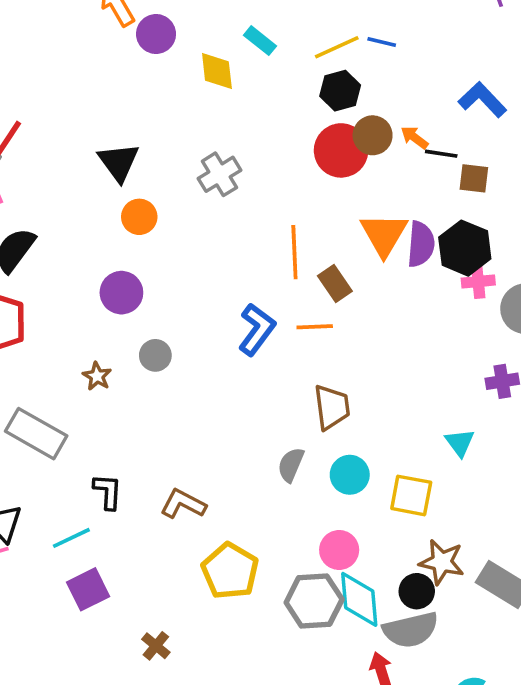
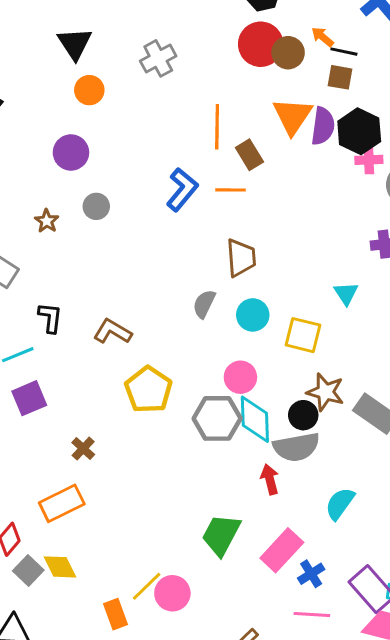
brown circle: (373, 135) -> (288, 53), moved
brown square: (474, 178) -> (340, 77), moved

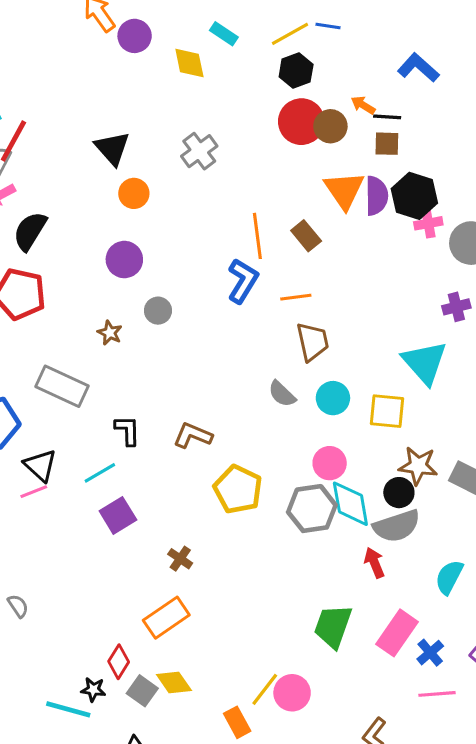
orange line: (217, 127) -> (257, 236), moved
orange line: (230, 190) -> (296, 297), moved
cyan triangle: (346, 293) -> (425, 362), size x1.8
gray semicircle: (204, 304) -> (282, 394), turned -64

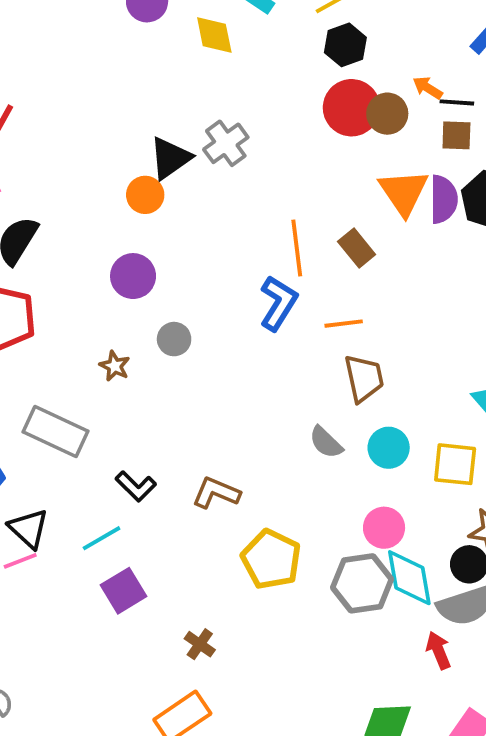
black triangle: (112, 148) -> (170, 158), moved, turned 36
black L-shape: (127, 430) -> (136, 486), turned 136

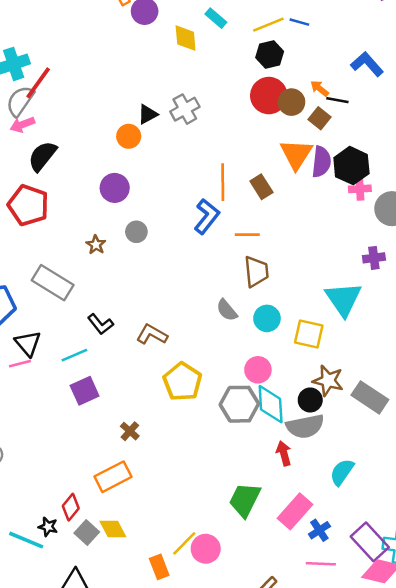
brown square: (456, 135) -> (320, 118), moved, turned 30
black triangle: (170, 158) -> (148, 114), size x0.7

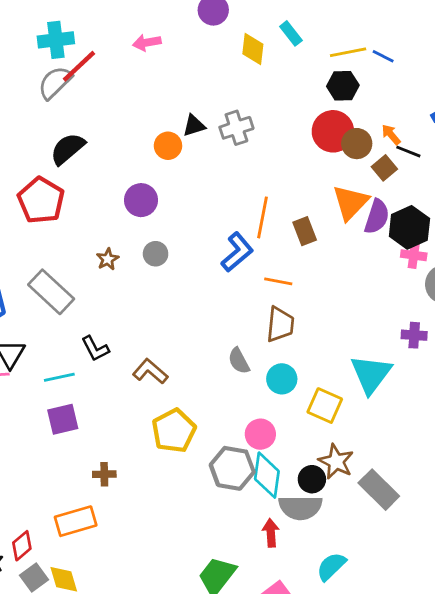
pink arrow: (22, 125) -> (147, 43), moved
brown cross: (130, 431) -> (104, 474), turned 36

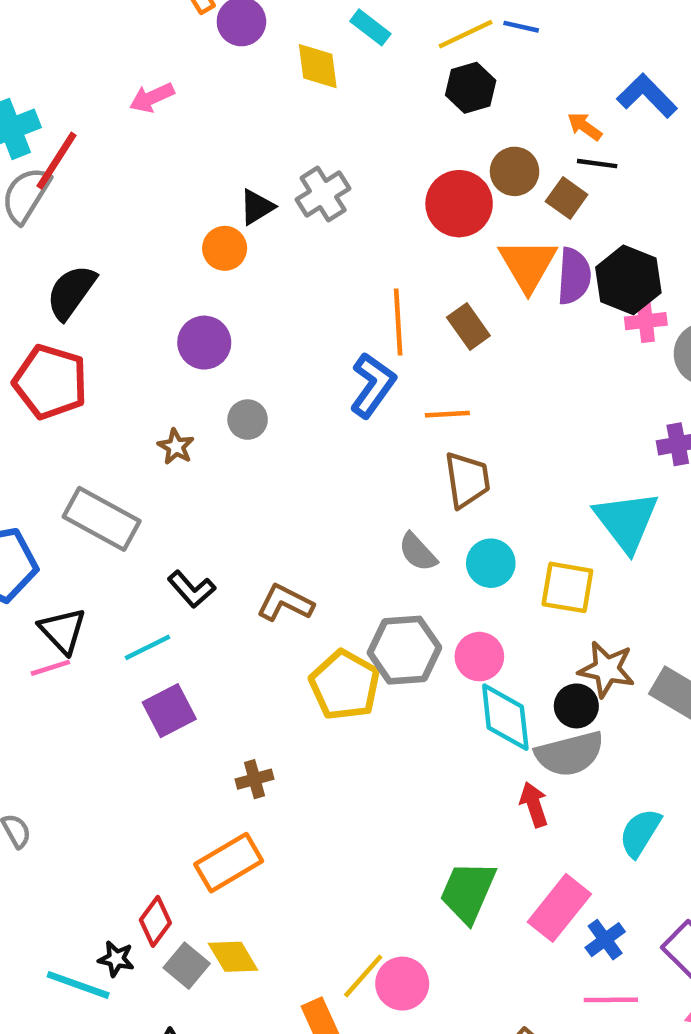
red circle: (333, 131) -> (459, 204), moved
orange arrow: (391, 135) -> (585, 126), moved
gray hexagon: (232, 468) -> (404, 650), moved

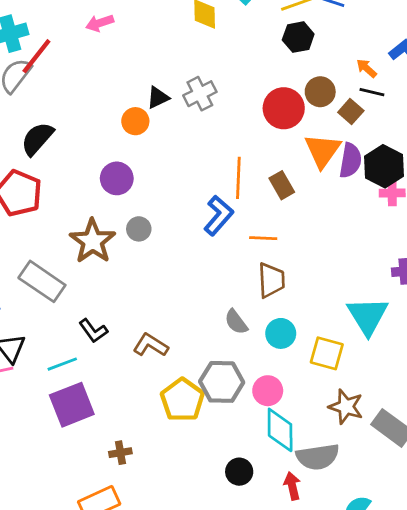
brown star: (176, 447) -> (93, 241), size x2.0
black circle: (576, 706) -> (239, 472), moved
purple square: (169, 711) -> (72, 405), size x1.4

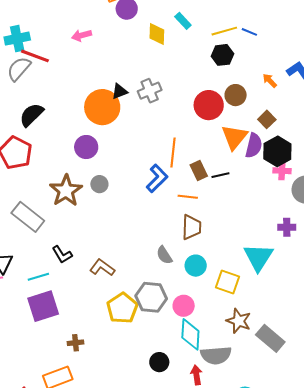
red line: (36, 56) -> (35, 56), turned 68
black line: (372, 92) -> (220, 175), moved, turned -30
brown square: (351, 112) -> (267, 119), moved
orange circle: (135, 121) -> (102, 107), size x1.8
brown rectangle: (282, 185) -> (199, 171), moved

